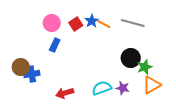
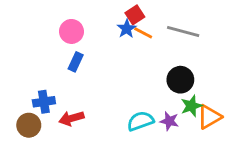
red square: (76, 24) -> (135, 15), moved
brown circle: (21, 67) -> (29, 125), moved
green star: (145, 67) -> (191, 106), moved
red arrow: (65, 93) -> (71, 118), moved

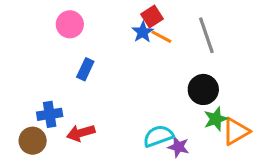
pink circle: (71, 31) -> (70, 24), moved
gray line: (183, 31) -> (206, 35), turned 56
purple star: (169, 121) -> (178, 147), moved

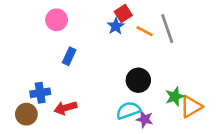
orange line: (161, 37) -> (145, 31), moved
black circle: (203, 89) -> (138, 80), moved

